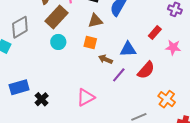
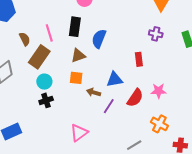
red rectangle: (155, 33) -> (139, 59), turned -40
pink star: (173, 47) -> (159, 91), moved
black cross: (42, 99) -> (46, 100), moved, turned 32

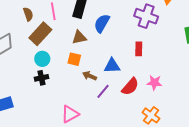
purple cross: (156, 34) -> (146, 16), moved, size x1.6

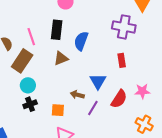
orange square: (74, 59) -> (58, 110), moved
blue triangle: (112, 66) -> (98, 81), turned -48

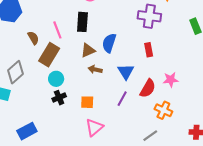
blue semicircle: (81, 41) -> (109, 43), moved
brown arrow: (77, 95) -> (95, 70), moved
orange cross: (144, 124) -> (163, 110), moved

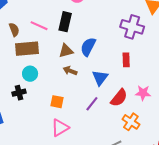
pink line: (57, 30) -> (39, 26), turned -54
brown rectangle: (49, 55) -> (27, 49), turned 45
black cross: (59, 98) -> (19, 93), moved

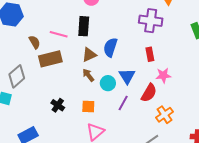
brown arrow: (70, 71) -> (88, 75), moved, turned 40
cyan circle: (30, 74) -> (108, 83), moved
black cross: (19, 93) -> (58, 105), moved, turned -32
pink star: (143, 93) -> (163, 75), moved
orange cross: (131, 122) -> (165, 115), turned 30

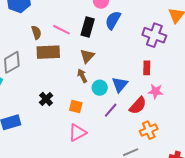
blue semicircle: (110, 47) -> (113, 20), moved
brown triangle: (89, 55) -> (87, 56), turned -35

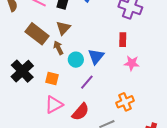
brown rectangle: (48, 52) -> (37, 34), moved, turned 40
black cross: (46, 99) -> (22, 71), size x1.6
red semicircle: (138, 106) -> (80, 112), moved

